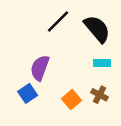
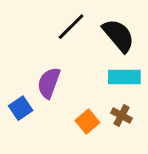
cyan rectangle: (102, 63) -> (124, 77), size x1.5
blue square: (28, 93) -> (21, 108), moved

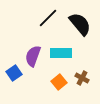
cyan rectangle: (124, 77) -> (61, 53), moved

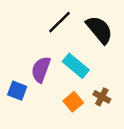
cyan rectangle: (61, 53) -> (76, 66), turned 40
blue square: (14, 73) -> (17, 91), turned -35

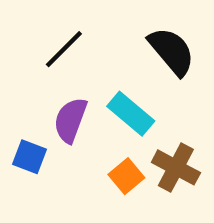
black line: (60, 22) -> (64, 49), moved
brown cross: (102, 97) -> (176, 167), size x1.5

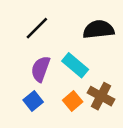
black semicircle: (172, 51) -> (99, 29), turned -56
blue square: (29, 157) -> (33, 101), moved, turned 30

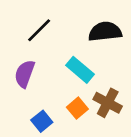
purple semicircle: (41, 69) -> (25, 74), moved
blue square: (33, 101) -> (42, 121), moved

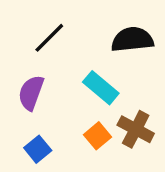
blue square: (42, 121) -> (38, 149), moved

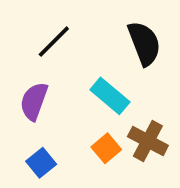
black semicircle: (132, 39) -> (144, 43), turned 75

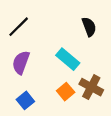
black line: (54, 42) -> (19, 27), moved
black semicircle: (144, 43) -> (89, 27), size x0.7

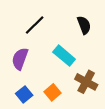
black line: (19, 27) -> (35, 25), moved
orange square: (66, 92) -> (52, 92), moved

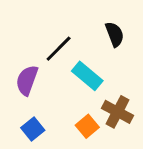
black line: (35, 25) -> (59, 49), moved
orange square: (52, 92) -> (87, 126), moved

